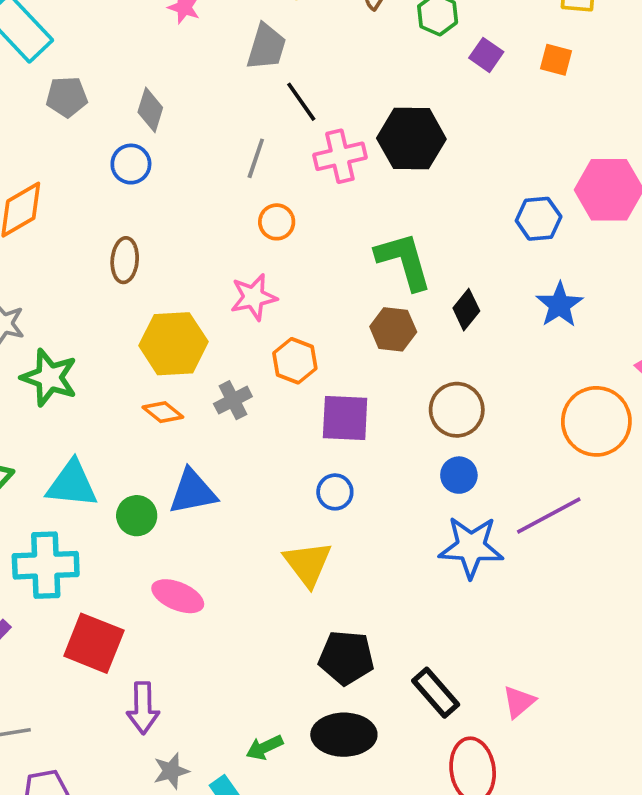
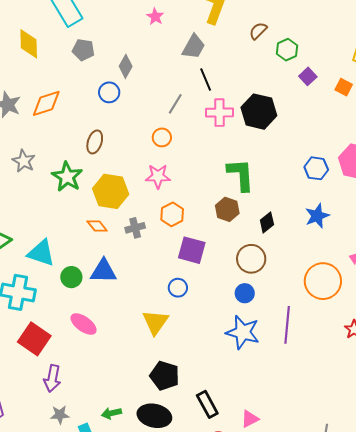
orange circle: (277, 222) -> (162, 137), moved
black diamond: (466, 310) -> (267, 222), moved
green star: (49, 378) -> (67, 177), moved
purple line: (549, 516) -> (287, 325), turned -69

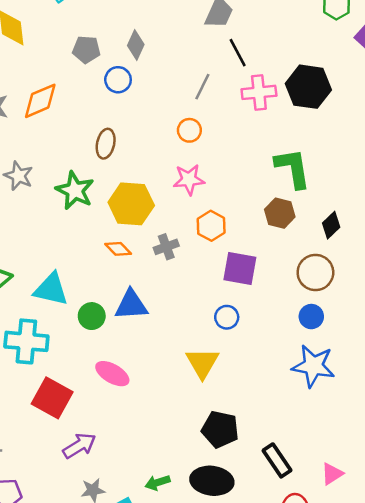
gray pentagon: (83, 50) -> (86, 50), moved
purple arrow: (52, 378) -> (79, 446), turned -128

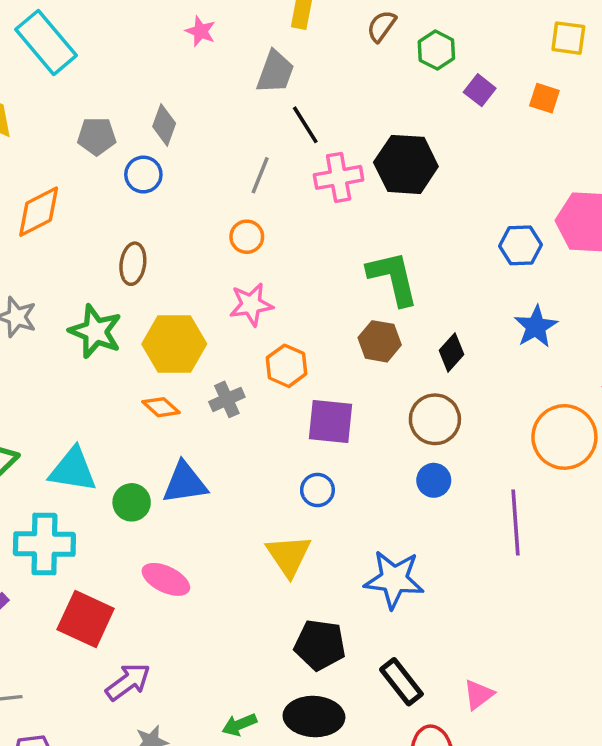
blue star: (313, 366) -> (394, 579), moved

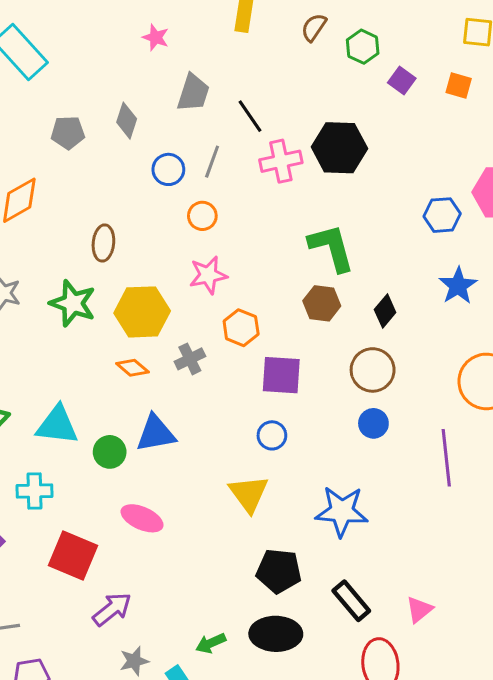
gray trapezoid: (275, 72) -> (193, 93), moved
blue circle: (143, 175) -> (168, 169), moved
cyan cross: (44, 544) -> (35, 491), size x0.7

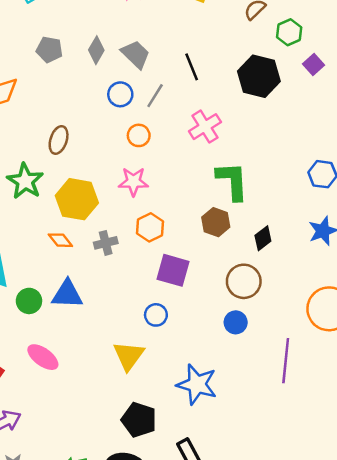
gray trapezoid: (193, 93) -> (135, 54), moved, turned -76
black hexagon: (339, 148) -> (259, 76), moved
pink cross: (281, 161) -> (205, 127), moved, turned -32

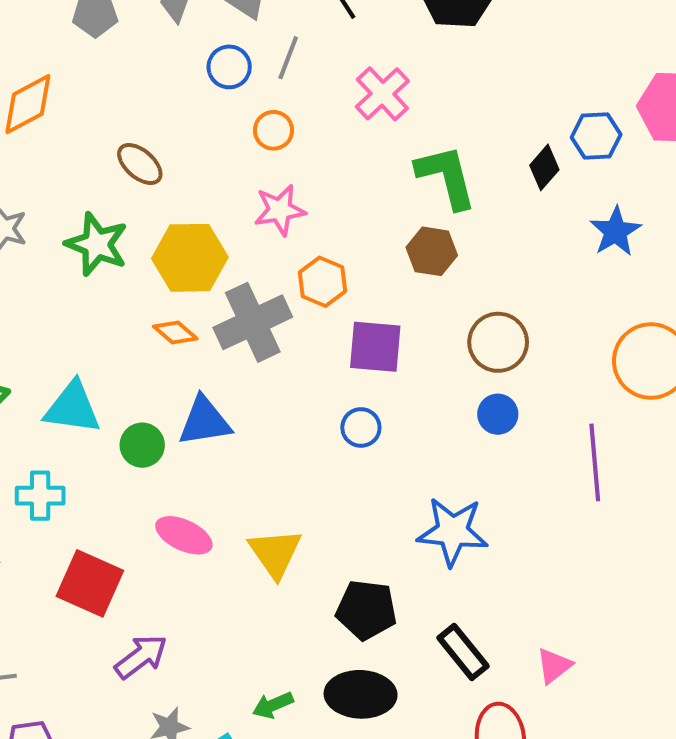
brown ellipse: (59, 140) -> (140, 164), turned -56
black diamond: (263, 238) -> (544, 167), moved
gray cross: (106, 243) -> (253, 322), size x1.8
yellow triangle: (129, 356) -> (275, 553), moved

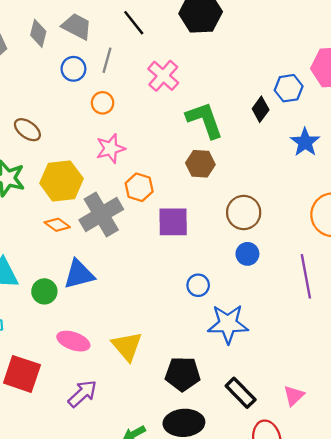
blue circle: (361, 427) -> (198, 285), moved
purple arrow: (141, 657) -> (82, 394), moved

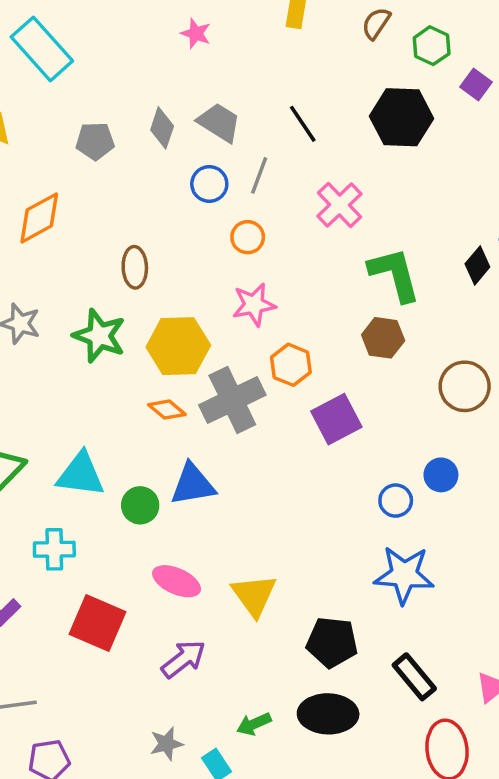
brown ellipse: (27, 130) -> (135, 267), turned 48
brown circle: (244, 212) -> (465, 386), moved
purple square: (173, 222) -> (336, 419), turned -32
blue circle: (198, 285) -> (396, 501), moved

